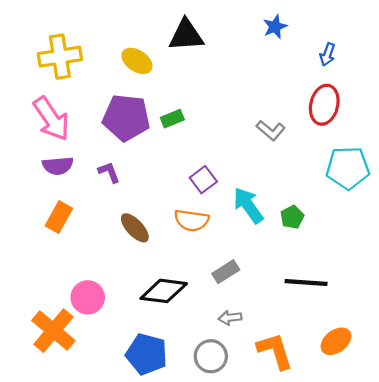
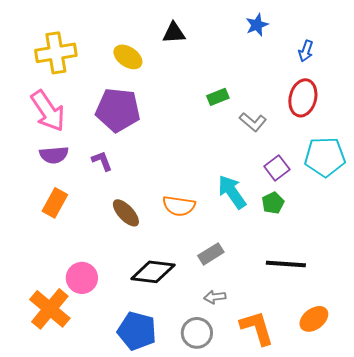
black triangle: (186, 35) -> (174, 33), size x0.7
green rectangle: (172, 119) -> (218, 97), moved
purple square: (203, 180) -> (277, 168), moved

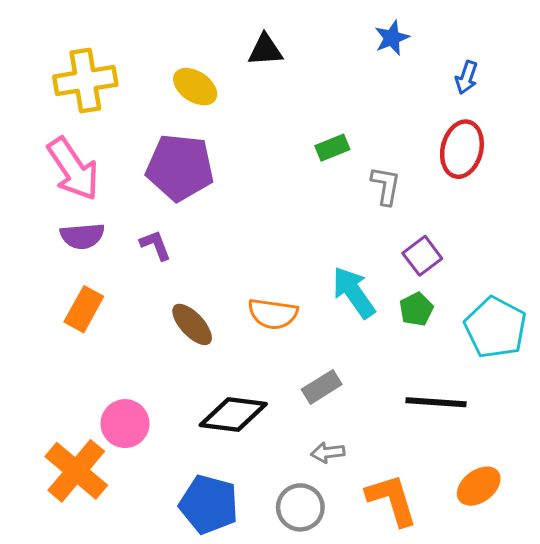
gray L-shape: (253, 122) -> (386, 186), turned -120
cyan pentagon: (325, 157) -> (495, 328), moved, turned 30

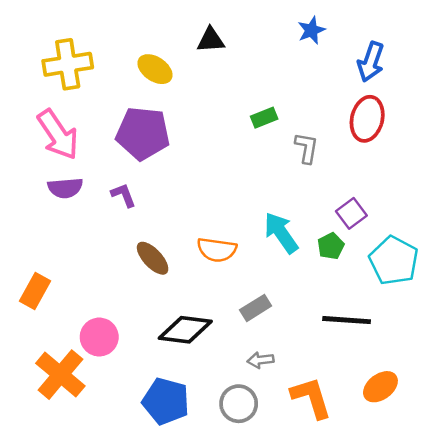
blue arrow: (467, 77) -> (371, 62), size x1.5
purple square: (422, 256) -> (351, 213), moved
orange rectangle: (84, 309) -> (35, 291), moved

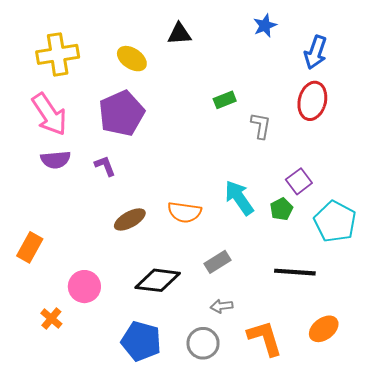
purple pentagon: (143, 133) -> (122, 113), turned -30
brown ellipse: (153, 258) -> (130, 219), turned -76
orange cross: (60, 375) -> (51, 319), size x0.5

